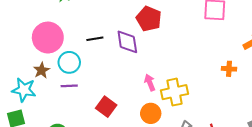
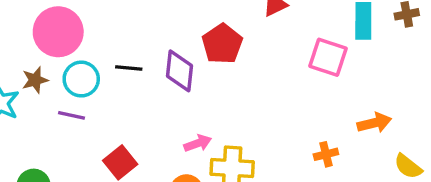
black line: (95, 39) -> (129, 68), moved
orange cross: (229, 69) -> (326, 154), turned -32
pink arrow: (150, 83) -> (198, 143), turned 77

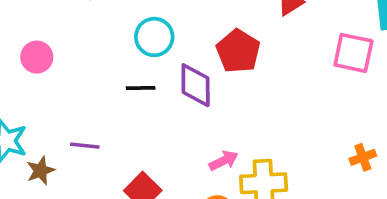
pink circle: (58, 32) -> (37, 57), moved, size x0.6
cyan circle: (81, 79) -> (154, 37), moved
brown star: (35, 80) -> (41, 171), moved

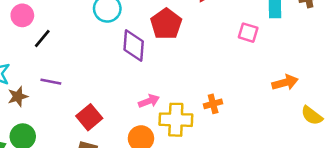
pink square: (353, 53) -> (248, 33), size x0.7
black line: (141, 88) -> (42, 39), moved, turned -54
orange cross: (363, 157) -> (213, 104), moved

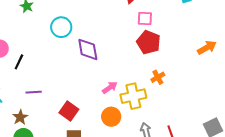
red pentagon: (166, 24) -> (148, 42), moved
pink square: (248, 33) -> (145, 19), moved
brown star: (18, 96) -> (20, 117), moved

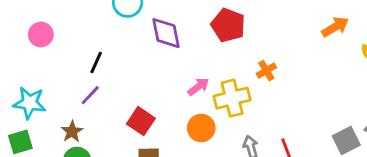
red pentagon: (148, 42) -> (228, 25), moved
black line: (19, 62) -> (96, 62), moved
purple line: (34, 92) -> (90, 95), turned -42

